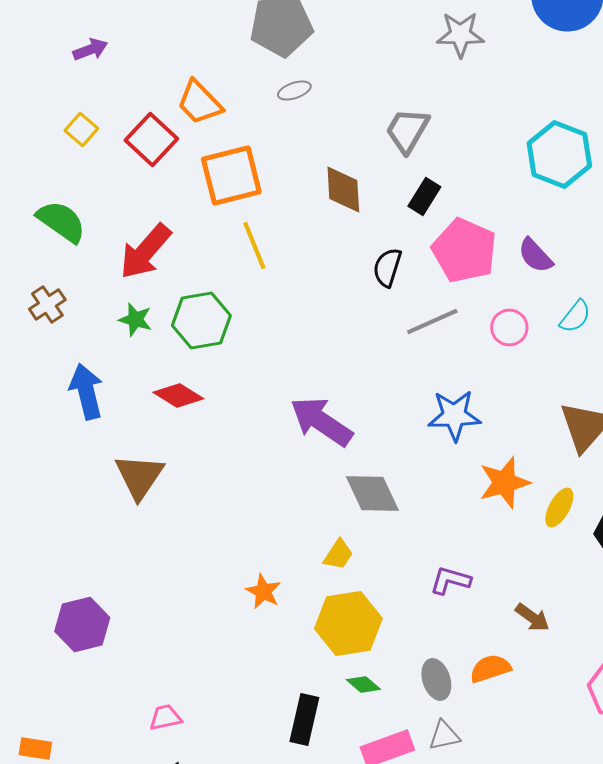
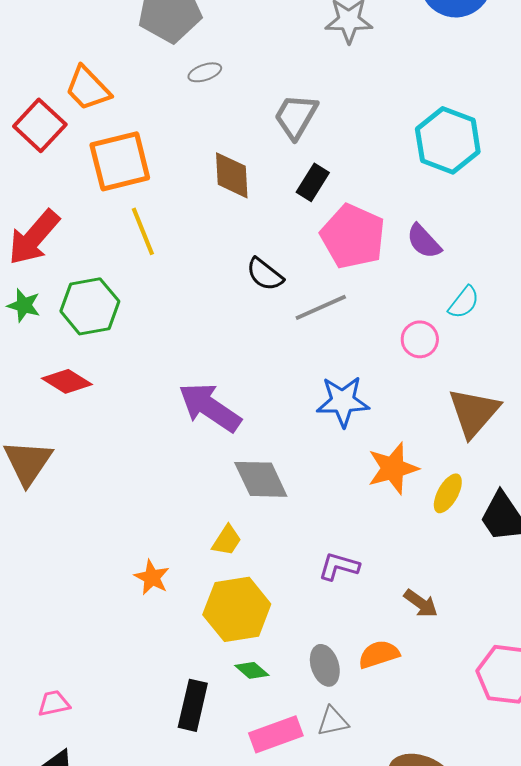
gray ellipse: (294, 90) -> (205, 72), moved
black semicircle: (387, 267) -> (265, 274), moved, turned -69
pink circle: (509, 327) -> (420, 339), moved

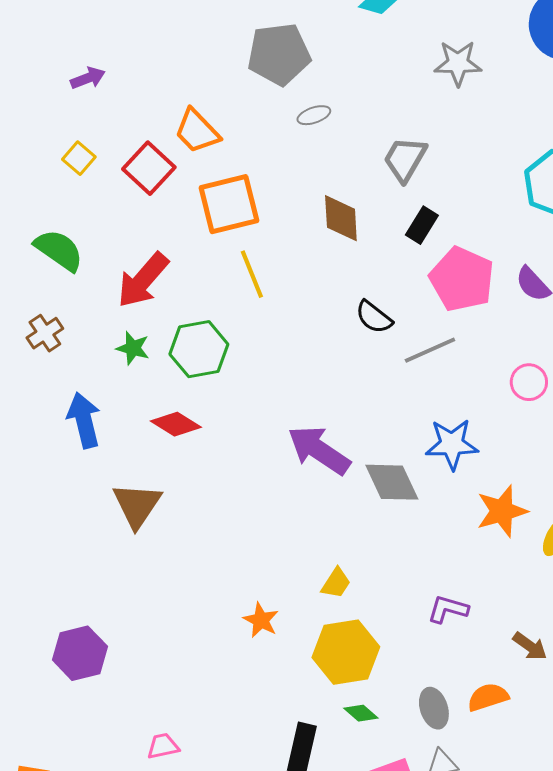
gray diamond: (261, 479) -> (392, 482), moved

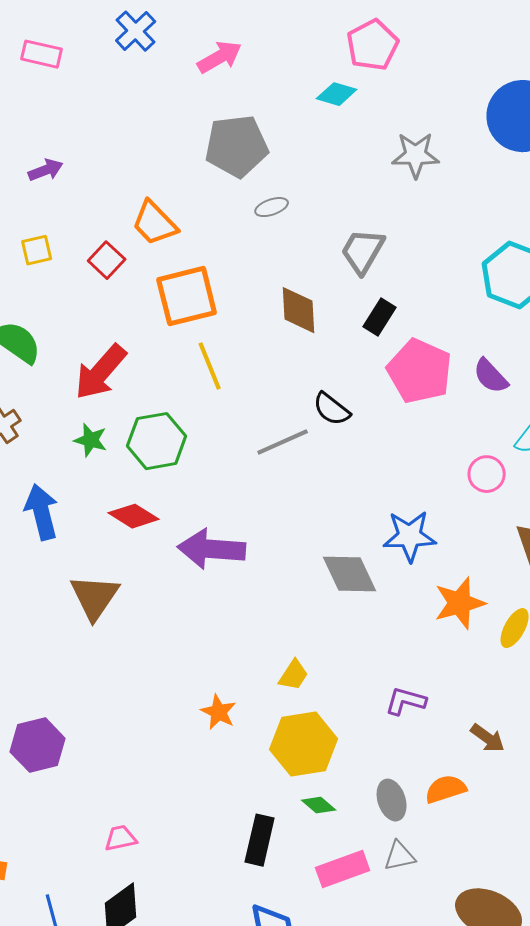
yellow square: (79, 158) -> (37, 250), turned 36
red square: (149, 168) -> (107, 260), size x0.7
gray line: (430, 350) -> (283, 442), moved
purple arrow: (319, 450) -> (212, 549), moved, turned -30

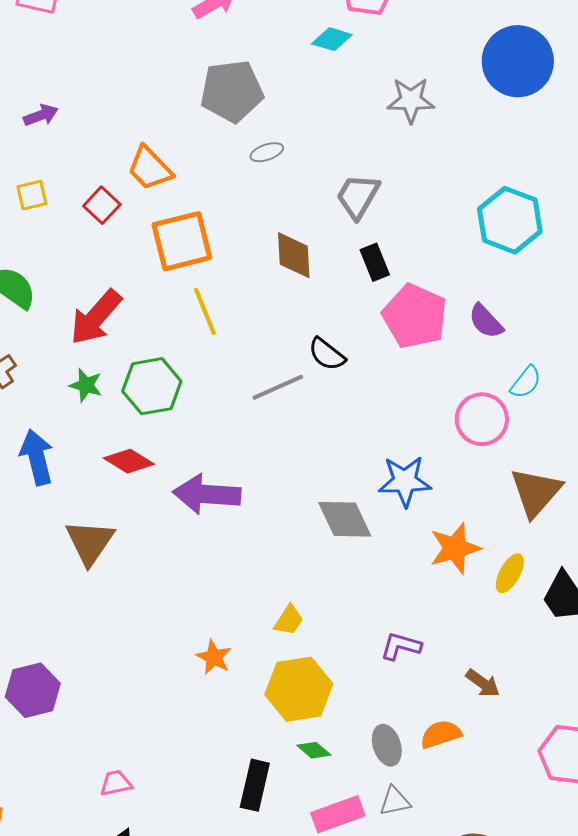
black rectangle: (380, 317) -> (375, 262), turned -54
pink circle: (487, 474) -> (482, 419), size x1.4

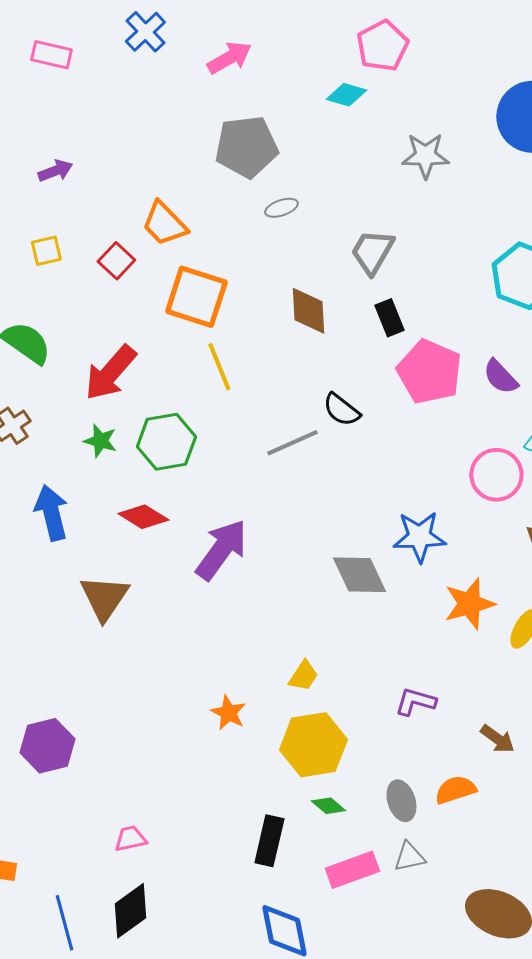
orange square: (182, 241) -> (196, 297), turned 32
purple arrow: (207, 494) -> (221, 550), turned 122

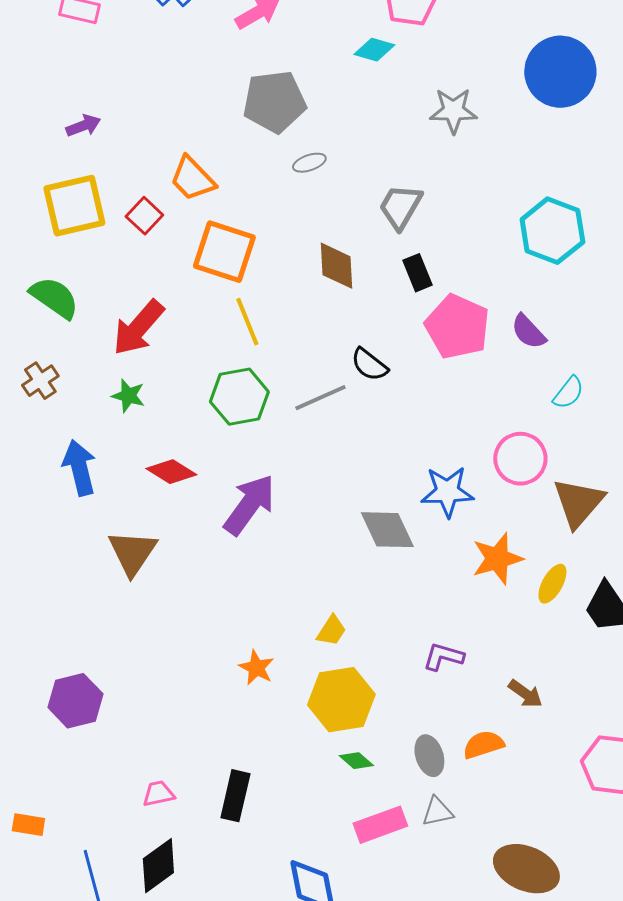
yellow square: (46, 251) -> (74, 206), size x2.0
green hexagon: (166, 442) -> (239, 397), moved
pink circle: (496, 475) -> (520, 459), moved
black rectangle: (269, 841) -> (235, 796), moved

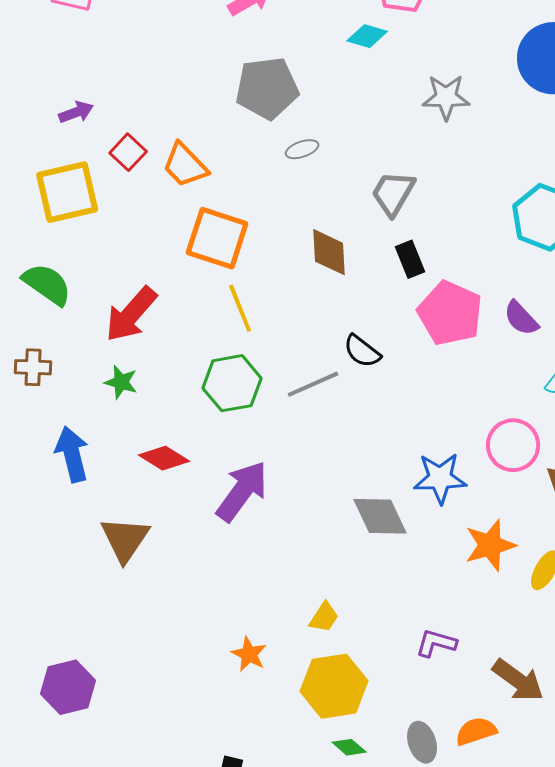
red square: (144, 216) -> (128, 152), moved
brown cross: (40, 381) -> (33, 367), turned 36
brown arrow: (525, 694) -> (518, 680), size x1.5

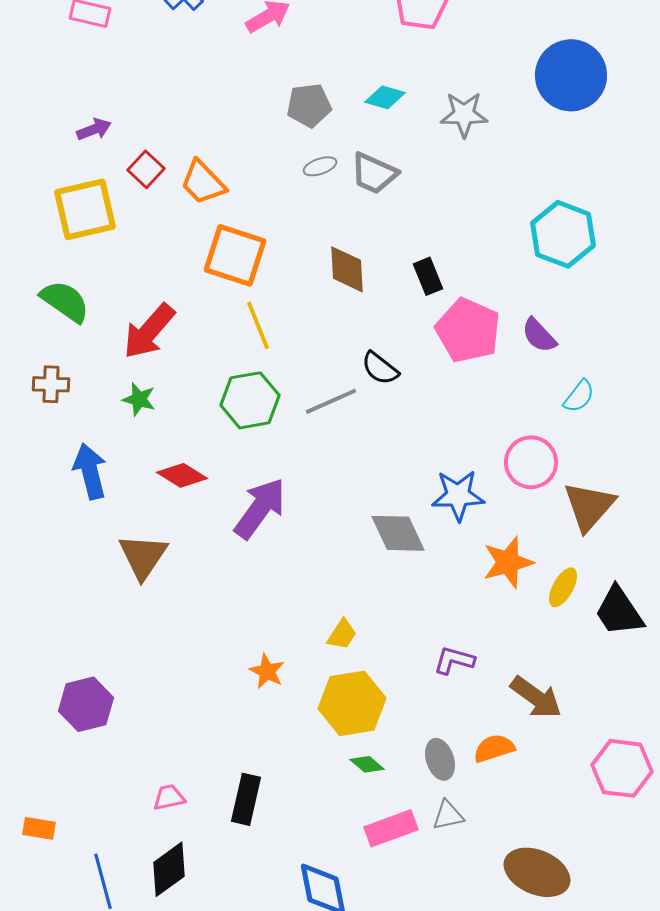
cyan diamond: (367, 36) -> (385, 97), moved
gray pentagon: (267, 88) -> (309, 105), moved, size x0.7
gray trapezoid: (393, 193) -> (374, 173), moved, turned -96

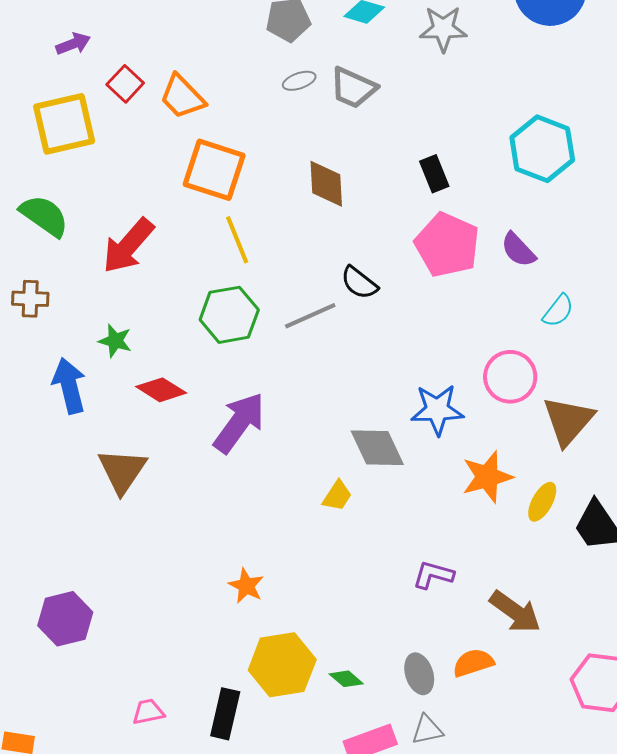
black rectangle: (428, 276) -> (434, 174), moved
green star: (139, 399) -> (115, 341), moved
yellow trapezoid: (342, 634) -> (337, 496), moved
yellow hexagon: (352, 703) -> (282, 665), moved

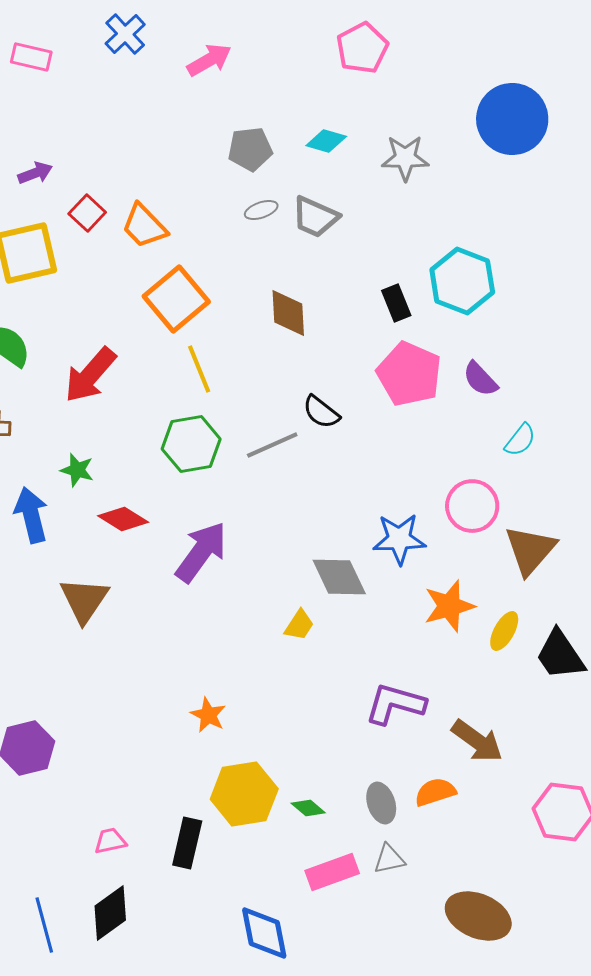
cyan hexagon: (542, 149) -> (462, 281), moved
orange square: (214, 170) -> (176, 299), turned 32
purple L-shape: (433, 575) -> (395, 704), size x1.5

